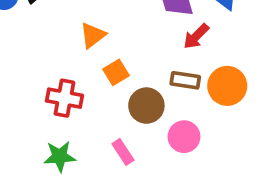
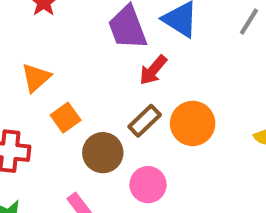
brown rectangle: (185, 80) -> (145, 121), turned -48

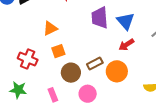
red arrow: (153, 70) -> (126, 45), moved

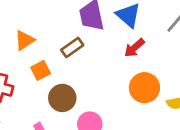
brown rectangle: (95, 64) -> (72, 47), moved
orange circle: (117, 71) -> (144, 88), moved

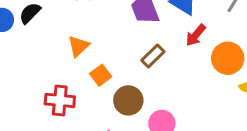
brown rectangle: (72, 47) -> (153, 56), moved
orange circle: (144, 88) -> (228, 58), moved

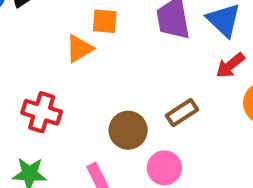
brown rectangle: (153, 56) -> (182, 113), moved
orange square: (101, 75) -> (105, 21), moved, turned 30

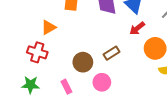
orange triangle: (79, 49) -> (49, 27), moved

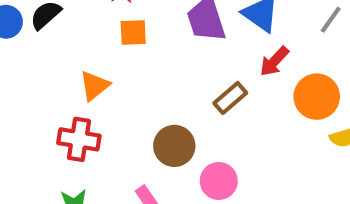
brown rectangle: (111, 53) -> (230, 98), moved

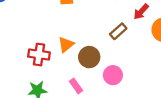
orange triangle: (94, 86) -> (66, 45), moved

